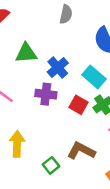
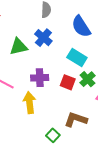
blue cross: (58, 67) -> (43, 38), moved
yellow arrow: (17, 144) -> (30, 103), moved

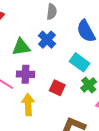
purple cross: (40, 78) -> (25, 74), moved
red square: (68, 82) -> (57, 88), moved

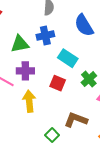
blue cross: (47, 40) -> (45, 35), turned 36
cyan rectangle: (80, 62) -> (68, 58), moved

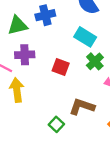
cyan rectangle: (68, 58) -> (85, 37), moved
yellow arrow: (29, 101) -> (17, 90), moved

